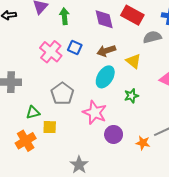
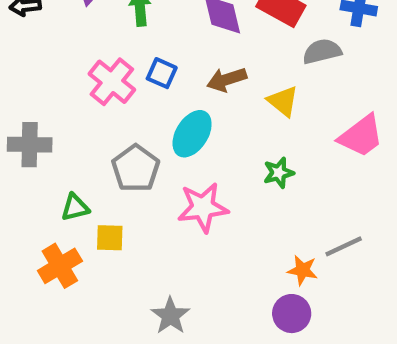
cyan ellipse: (105, 77) -> (192, 134), moved
pink star: (95, 112) -> (203, 207), turned -30
purple circle: (114, 134) -> (292, 314), moved

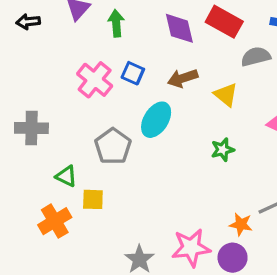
green triangle: (75, 207) -> (66, 176), turned 40
pink star: (203, 207) -> (191, 248), moved

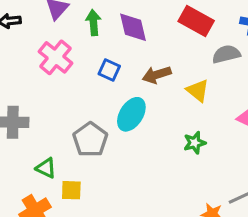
purple diamond: (179, 28) -> (133, 27), moved
pink cross: (95, 80) -> (55, 57), moved

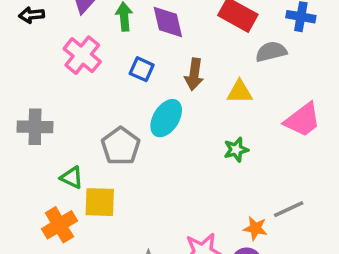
brown arrow: (157, 75) -> (194, 74), turned -64
yellow triangle: (198, 91) -> (240, 92), turned -40
yellow square: (71, 190) -> (100, 202), size x1.4

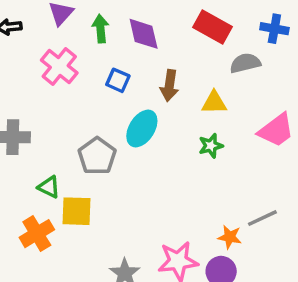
green star: (236, 150) -> (211, 146), moved

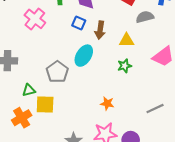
blue square: (118, 80) -> (79, 23), moved
green triangle: (49, 187) -> (29, 90), turned -40
orange star: (230, 237) -> (107, 103), moved

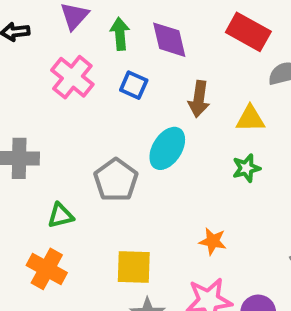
blue square: (79, 23) -> (134, 85), moved
yellow square: (45, 104) -> (134, 267), moved
orange cross: (22, 118) -> (47, 269), turned -30

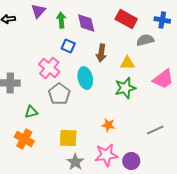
pink cross: (72, 77) -> (49, 68), moved
cyan ellipse: (167, 148) -> (85, 78), turned -45
green star: (246, 168) -> (125, 88), size x1.5

